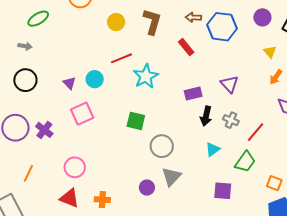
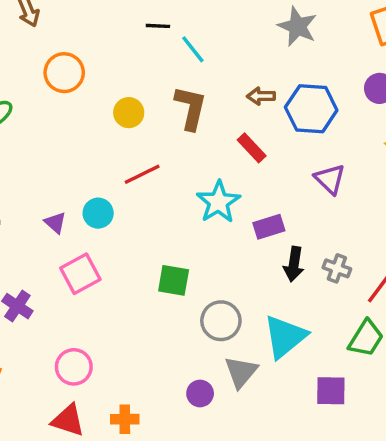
cyan star: (146, 76) -> (218, 202), moved
purple triangle: (230, 84) -> (330, 179), moved
cyan triangle: (213, 149) -> (285, 337), moved, size x1.8

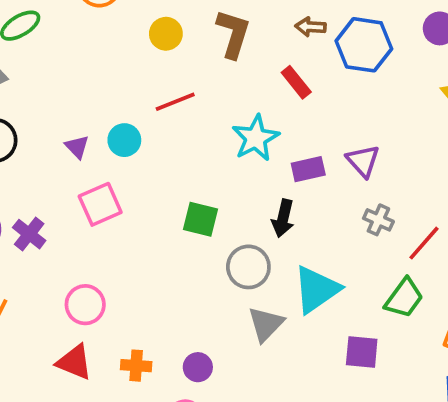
purple triangle: (330, 179) -> (363, 161), moved
black arrow: (294, 264) -> (283, 218), moved
purple circle: (200, 393) -> (198, 367), moved

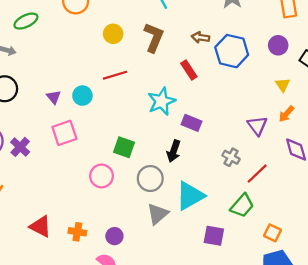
purple triangle: (363, 161) -> (257, 126), moved
purple rectangle: (308, 169) -> (191, 123), turned 30
pink circle: (85, 305) -> (102, 176), moved

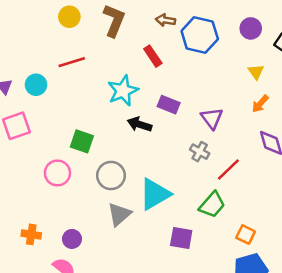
purple rectangle: (191, 123) -> (169, 105), moved
purple triangle: (257, 126) -> (212, 118), moved
black arrow: (174, 151) -> (139, 124), moved, turned 90

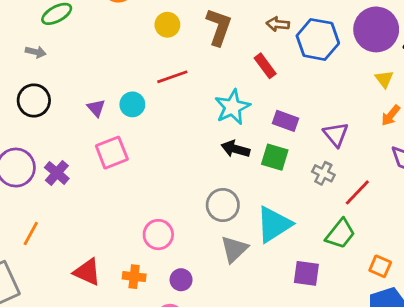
purple circle: (251, 28) -> (376, 29), size x1.8
black arrow: (139, 124) -> (235, 149), moved
green square: (82, 141) -> (275, 157), moved
pink circle: (57, 173) -> (158, 235), moved

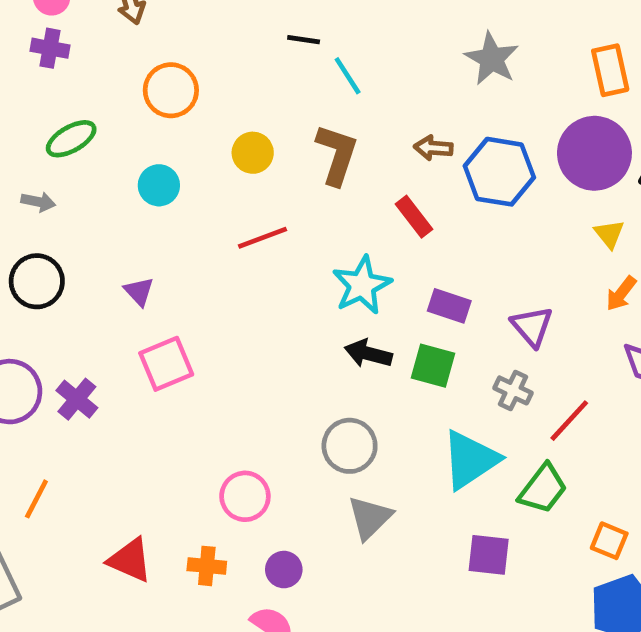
cyan circle: (132, 104) -> (159, 185), moved
cyan triangle: (274, 224) -> (470, 460), moved

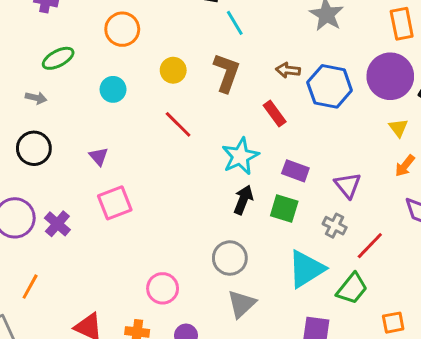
red line: (263, 238) -> (178, 124), turned 64
black arrow: (368, 354) -> (243, 200), turned 96
orange square: (609, 541) -> (393, 323), turned -35

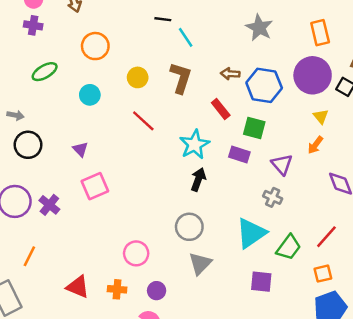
gray arrow: (36, 98) -> (15, 115), moved
orange arrow: (405, 166) -> (315, 145), moved
green square: (284, 208) -> (254, 128), moved
red line: (370, 246) -> (326, 237), moved

